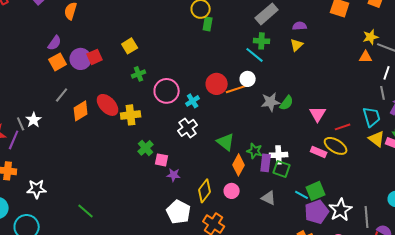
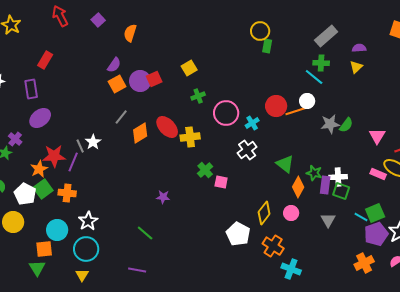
purple star: (174, 175) -> (163, 197), moved
white star: (37, 189) -> (88, 221), moved, turned -30
gray triangle: (269, 198) -> (328, 220), turned 35

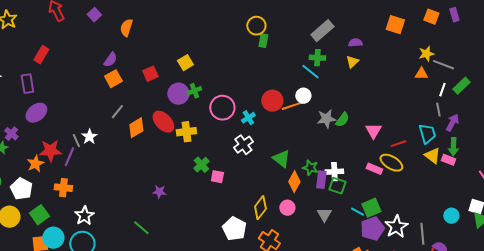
purple circle: (140, 81) -> (178, 94), moved
green square: (43, 189) -> (39, 215), moved
cyan circle: (57, 230) -> (53, 238), moved

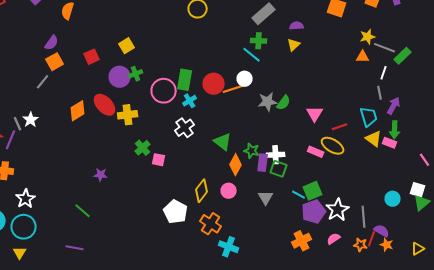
green rectangle: (263, 41) -> (185, 80), moved, size x1.5
green rectangle: (461, 86) -> (403, 56), moved
gray line: (117, 112) -> (43, 82), moved

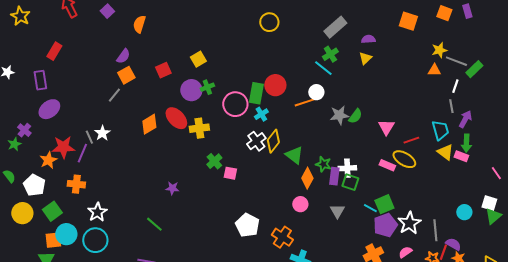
green cross: (259, 41) -> (330, 54), turned -35
red circle: (214, 84) -> (275, 85), moved
yellow diamond: (202, 191) -> (273, 141), moved

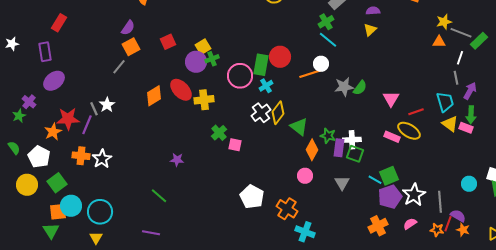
green cross: (330, 54) -> (326, 22), moved
yellow square: (198, 59) -> (203, 47), moved
white star: (97, 212) -> (102, 159), moved

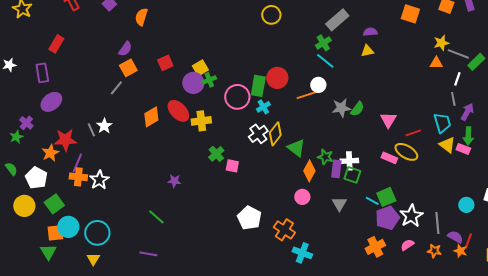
yellow triangle: (370, 30) -> (367, 51), turned 32
purple line: (87, 125) -> (77, 163), moved
red line: (448, 224) -> (468, 241), moved

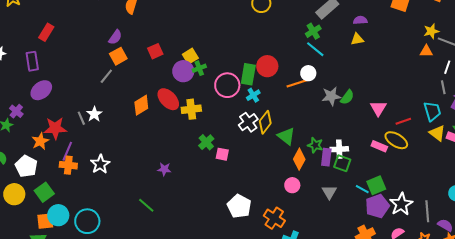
white star: (99, 180) -> (100, 164), moved

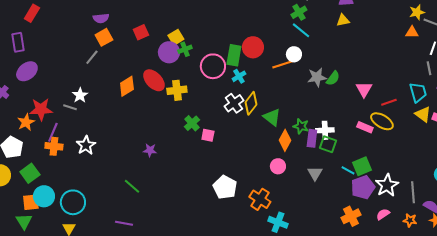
purple semicircle: (115, 37) -> (101, 18), turned 49
gray line: (81, 118) -> (70, 107), moved, turned -48

